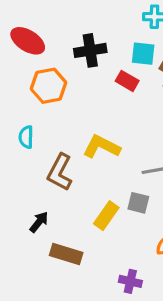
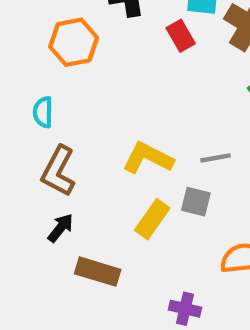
red rectangle: (127, 81) -> (181, 36), turned 30
yellow L-shape: (101, 147) -> (148, 158), moved
brown L-shape: (60, 172) -> (58, 171), moved

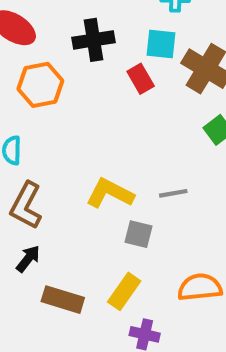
gray square: (196, 202) -> (138, 234), moved
yellow rectangle: (152, 219) -> (124, 291), moved

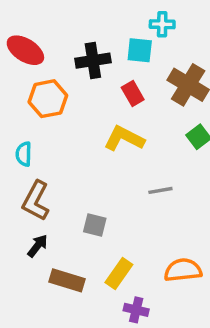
cyan square: (161, 44) -> (140, 50), moved
yellow L-shape: (110, 193) -> (124, 138), moved
gray square: (138, 234) -> (95, 225), moved

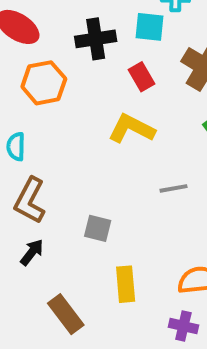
yellow rectangle: (119, 274) -> (126, 284), turned -40
brown rectangle: (67, 280) -> (66, 314), moved, turned 36
purple cross: (136, 310) -> (183, 326), moved

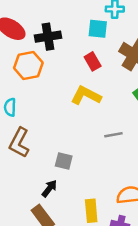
black cross: (96, 39) -> (48, 37), moved
black arrow: (32, 252) -> (49, 188), moved
yellow rectangle: (126, 284) -> (91, 211), moved

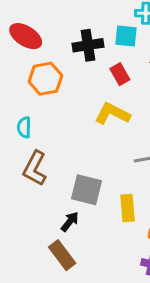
black cross: (48, 37) -> (88, 45), moved
gray square: (64, 161) -> (86, 190), size x1.5
yellow rectangle: (91, 211) -> (128, 208), moved

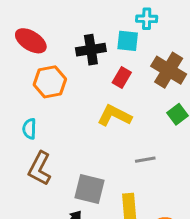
red rectangle: (120, 74) -> (122, 77), turned 60

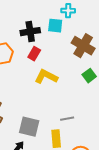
red rectangle: (122, 77) -> (34, 54), moved
gray line: (145, 160) -> (67, 119), moved

